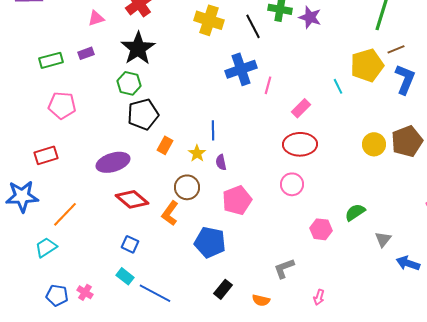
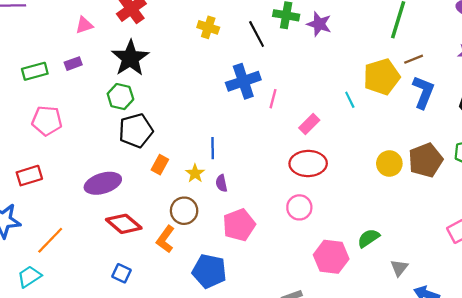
yellow cross: (209, 20) -> (208, 27), size x0.7
pink hexagon: (321, 229) -> (331, 257), size x1.4

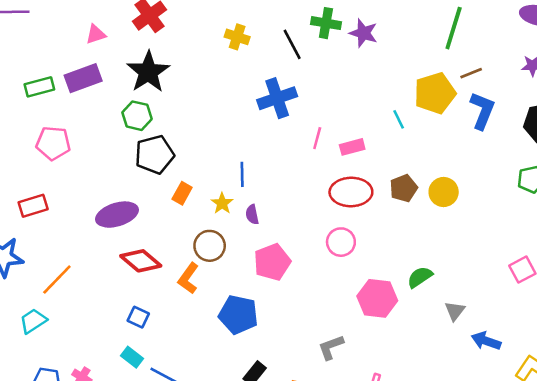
purple rectangle: (73, 64) -> (83, 78), size x1.8
pink line: (273, 99) -> (317, 138), moved
pink rectangle: (309, 124) -> (352, 147), turned 30
brown pentagon: (426, 160) -> (404, 188), moved, size x0.7

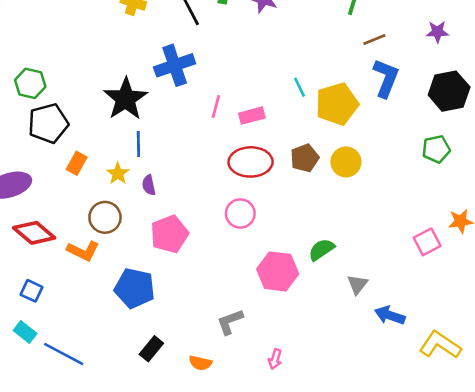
black star: (148, 72) -> (126, 99), moved
yellow pentagon: (435, 93) -> (337, 104), moved
orange L-shape: (188, 278) -> (83, 251), turned -100

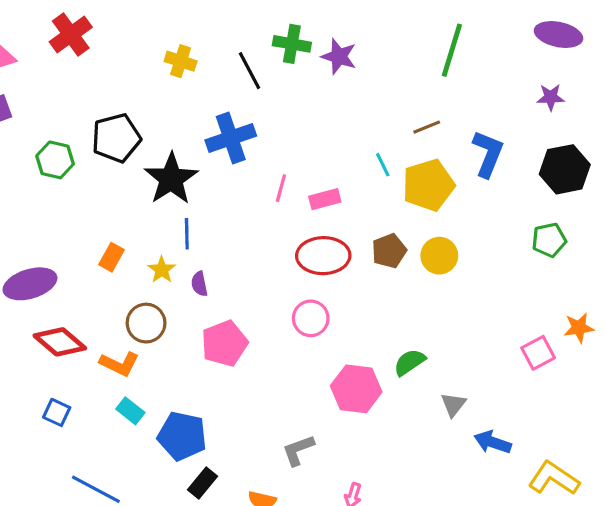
brown line: (374, 40) -> (427, 127), moved
black pentagon: (48, 123) -> (116, 138), moved
blue pentagon: (135, 288) -> (182, 436), moved
cyan rectangle: (25, 332) -> (130, 411), moved

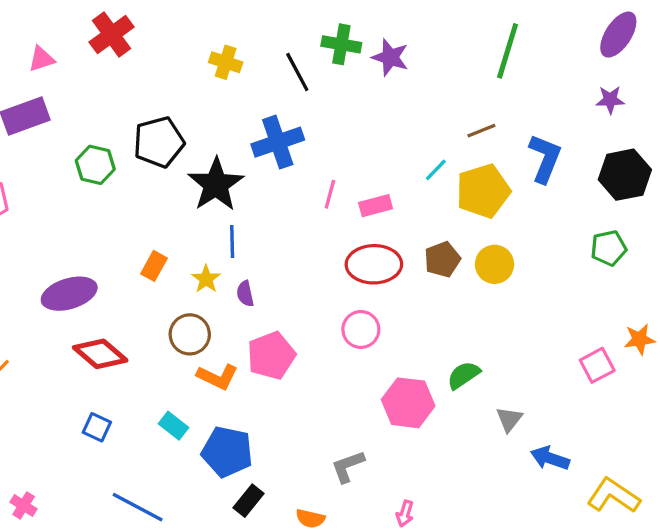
purple ellipse: (558, 35) -> (618, 35), turned -69
cyan line: (383, 165) -> (436, 170), turned 70
orange L-shape: (119, 364) -> (217, 377), moved

